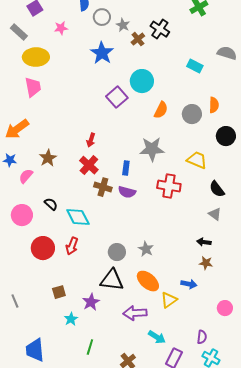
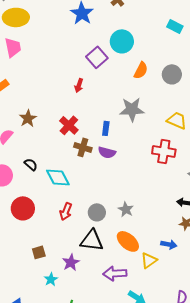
red arrow: (91, 140) -> (79, 85), moved
red cross: (169, 186) -> (164, 151), moved
red arrow: (72, 246) -> (66, 211), moved

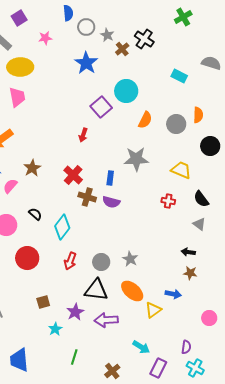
red cross: (164, 151) -> (168, 201), size x0.6
cyan diamond: (58, 177) -> (62, 227), turned 65
purple arrow: (115, 273) -> (106, 320), moved

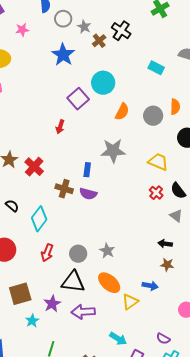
red cross: (73, 175) -> (34, 167), moved
red cross: (168, 201) -> (156, 193), moved, turned 32
brown square: (43, 302) -> (20, 294), size x1.6
purple semicircle: (186, 347) -> (163, 339), turned 112

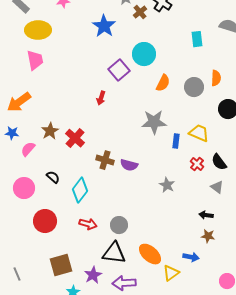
cyan rectangle: (156, 68) -> (197, 39), turned 56
blue rectangle: (87, 170) -> (176, 141), moved
gray star: (107, 251) -> (167, 185), moved
red arrow: (47, 253) -> (88, 224), turned -96

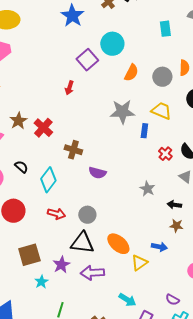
yellow trapezoid: (199, 133) -> (161, 111), moved
purple semicircle: (129, 165) -> (97, 173), moved
gray star: (167, 185) -> (147, 189), moved

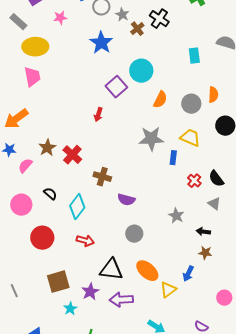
gray circle: (87, 215) -> (134, 234), moved
blue arrow: (159, 247) -> (188, 274), turned 105

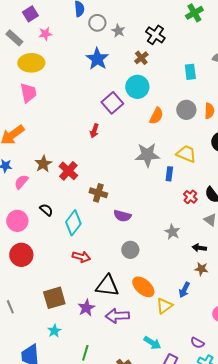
pink star: (60, 18) -> (45, 34), moved
brown cross: (137, 29) -> (141, 58), moved
gray circle: (191, 104) -> (186, 110), moved
red circle: (42, 238) -> (21, 255), moved
cyan star: (70, 309) -> (54, 331), moved

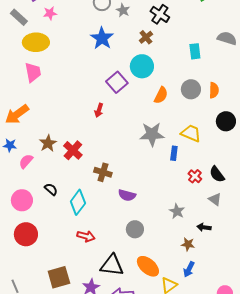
brown star: (201, 269) -> (188, 244), moved

